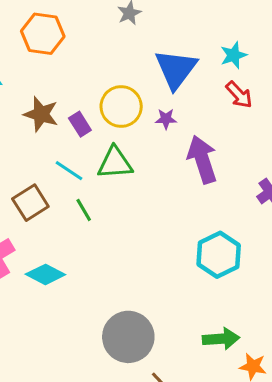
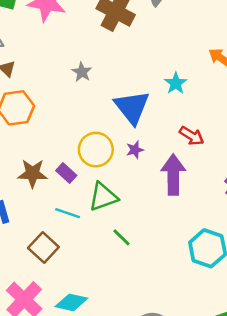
red arrow: (239, 95) -> (192, 136), moved
purple arrow: (202, 159) -> (173, 175), turned 33
green line: (84, 210) -> (122, 237), moved

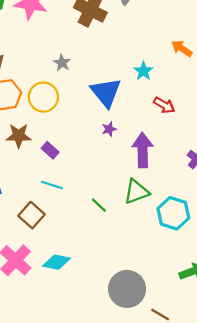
red arrow: (192, 136) -> (164, 105), moved
yellow circle: (96, 150) -> (43, 97), moved
brown star: (32, 173) -> (19, 136), moved
green triangle: (103, 197) -> (136, 192), moved

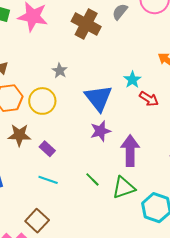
red arrow: (164, 105) -> (149, 99), moved
purple star: (109, 129) -> (100, 131), size x1.5
green line: (99, 205) -> (92, 179), moved
brown square: (31, 215) -> (37, 221), moved

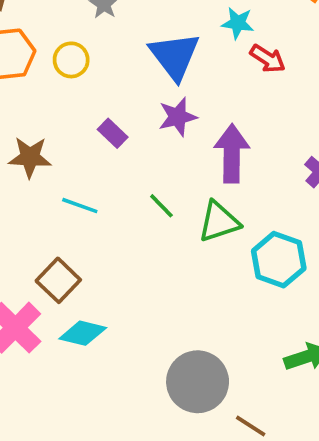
cyan star: (132, 80) -> (238, 23), turned -30
yellow circle: (42, 101) -> (71, 60), size x0.7
brown star: (19, 135) -> (30, 157), moved
purple rectangle: (47, 149) -> (113, 133), moved

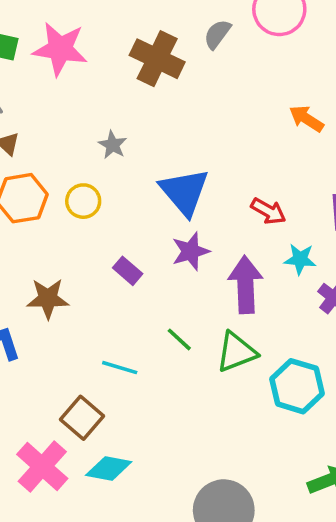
cyan star: (238, 23) -> (300, 259), moved
red arrow: (268, 59) -> (268, 211), moved
cyan line: (80, 206) -> (120, 368), moved

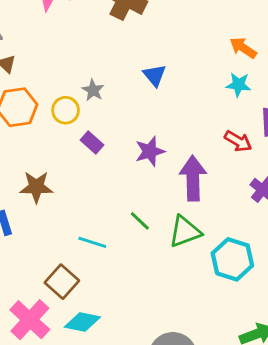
gray star: (113, 145) -> (93, 90), moved
blue triangle: (184, 192) -> (155, 75), moved, size x0.6
red arrow: (268, 211) -> (238, 141), moved
cyan star: (300, 259) -> (238, 85), moved
purple rectangle: (128, 271) -> (92, 142), moved

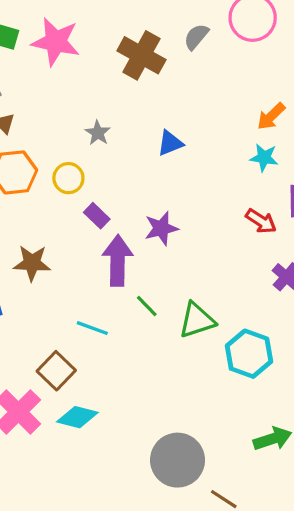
orange arrow: (243, 48) -> (271, 116), turned -80
blue triangle: (155, 75) -> (170, 143), turned 45
gray star: (93, 90) -> (98, 133), moved
purple arrow: (193, 178) -> (118, 260), moved

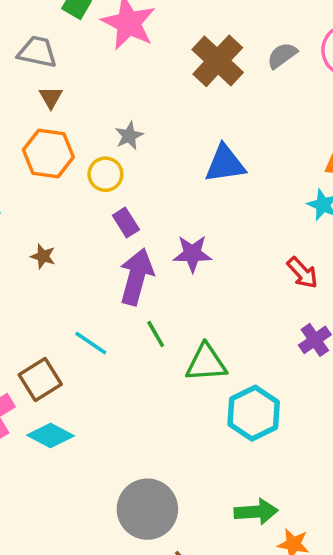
gray star: (98, 133) -> (129, 136), moved
blue triangle: (170, 143) -> (225, 164), size x1.4
brown star: (32, 263) -> (43, 256), size x0.6

